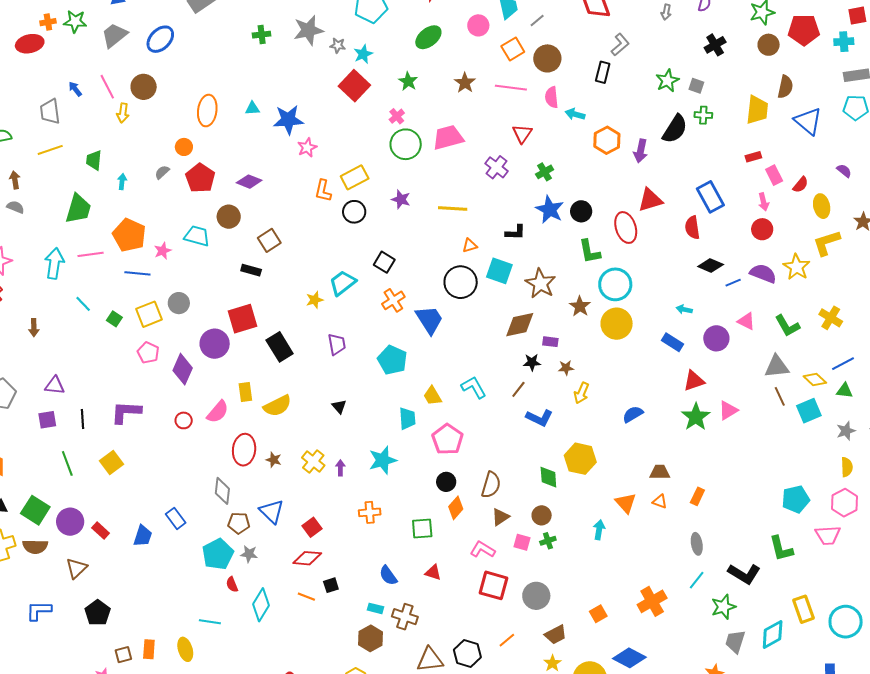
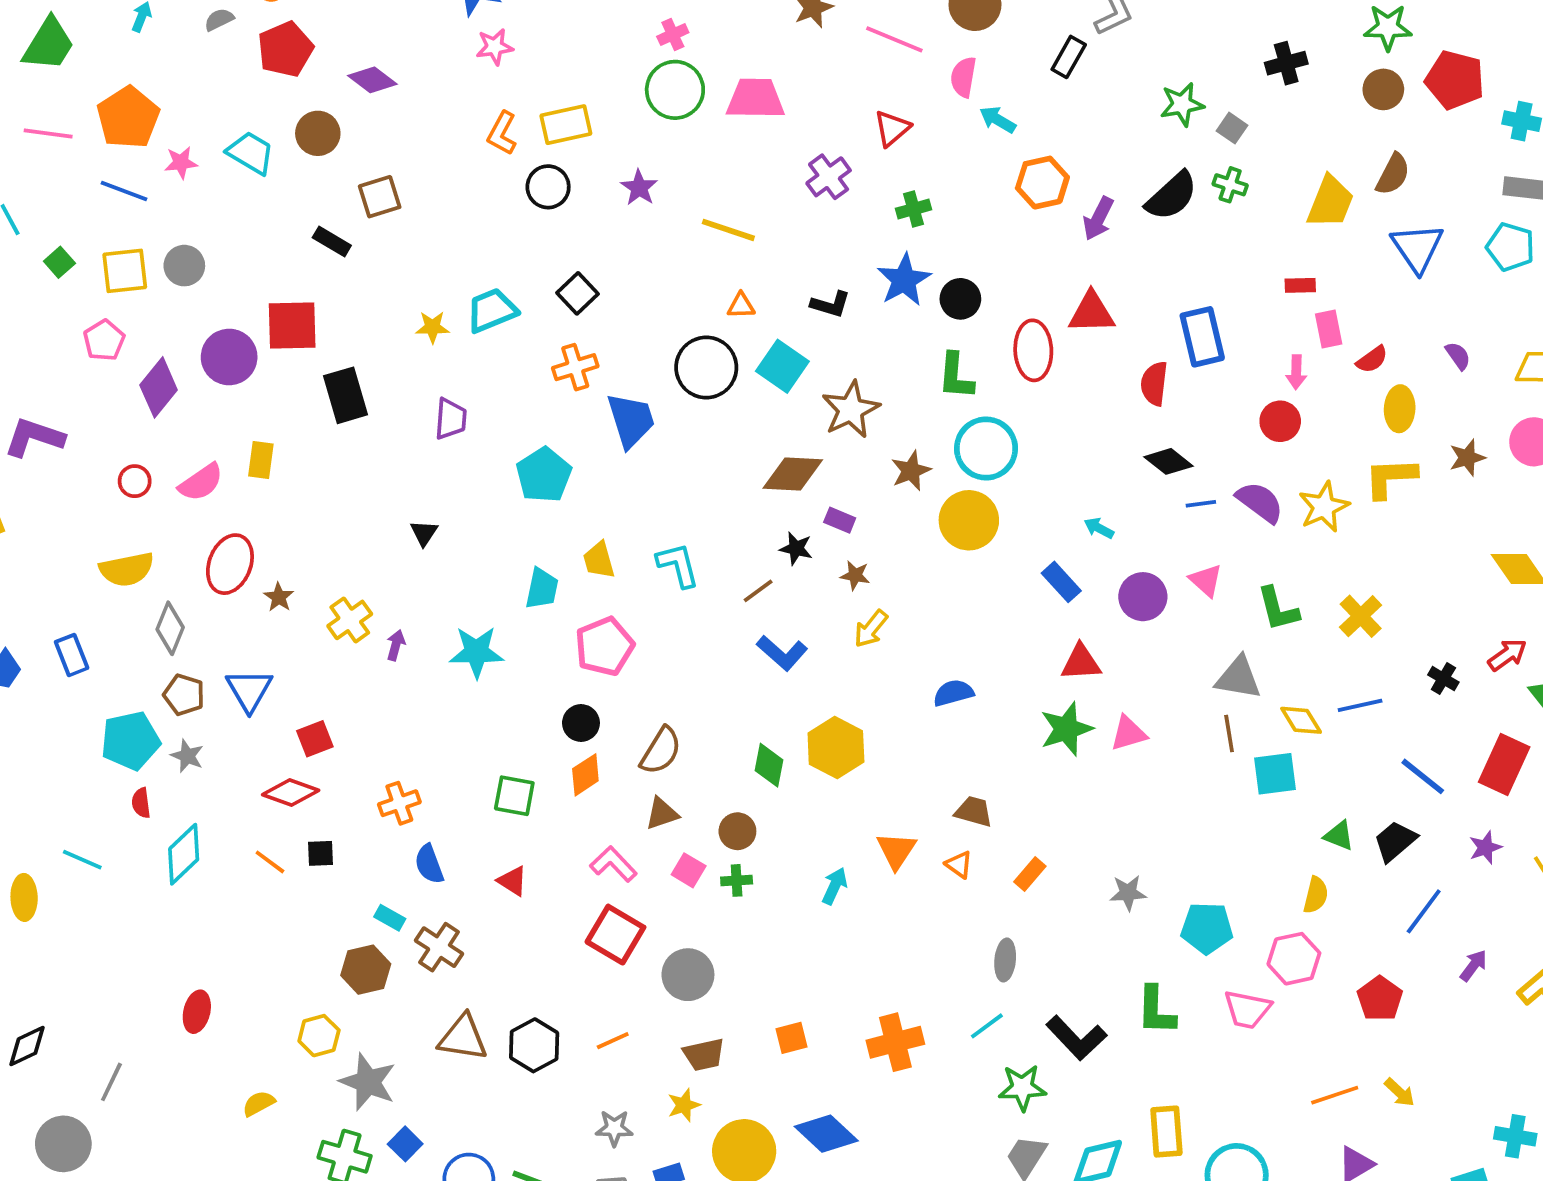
green triangle: (845, 391) -> (1339, 836), moved
yellow semicircle: (277, 406) -> (127, 569), moved
gray star: (846, 431) -> (1128, 893), moved
orange cross: (370, 512) -> (399, 803), moved, turned -30

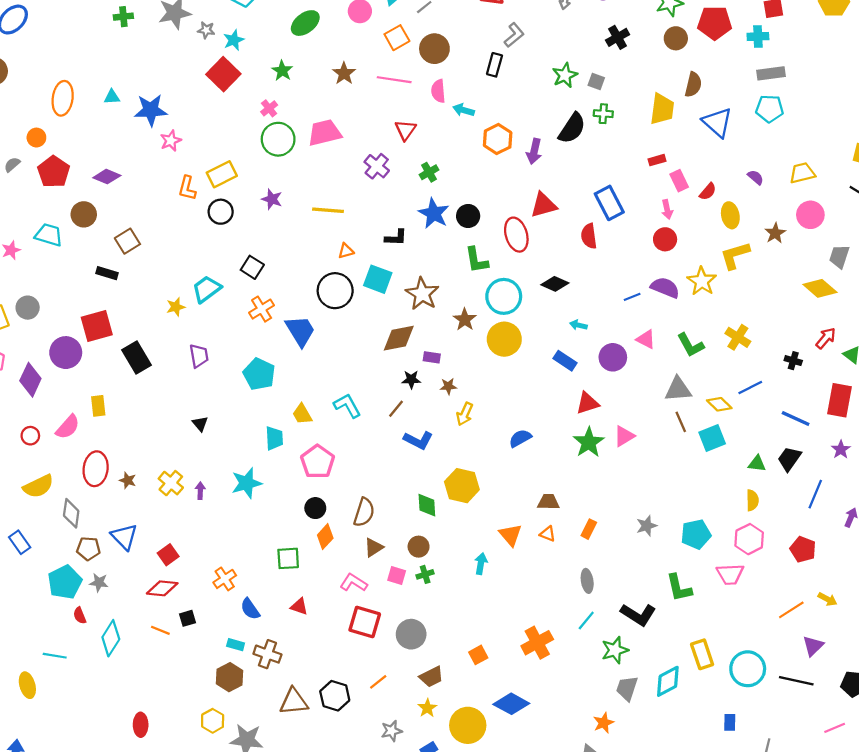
black diamond: (1168, 461) -> (555, 284), moved

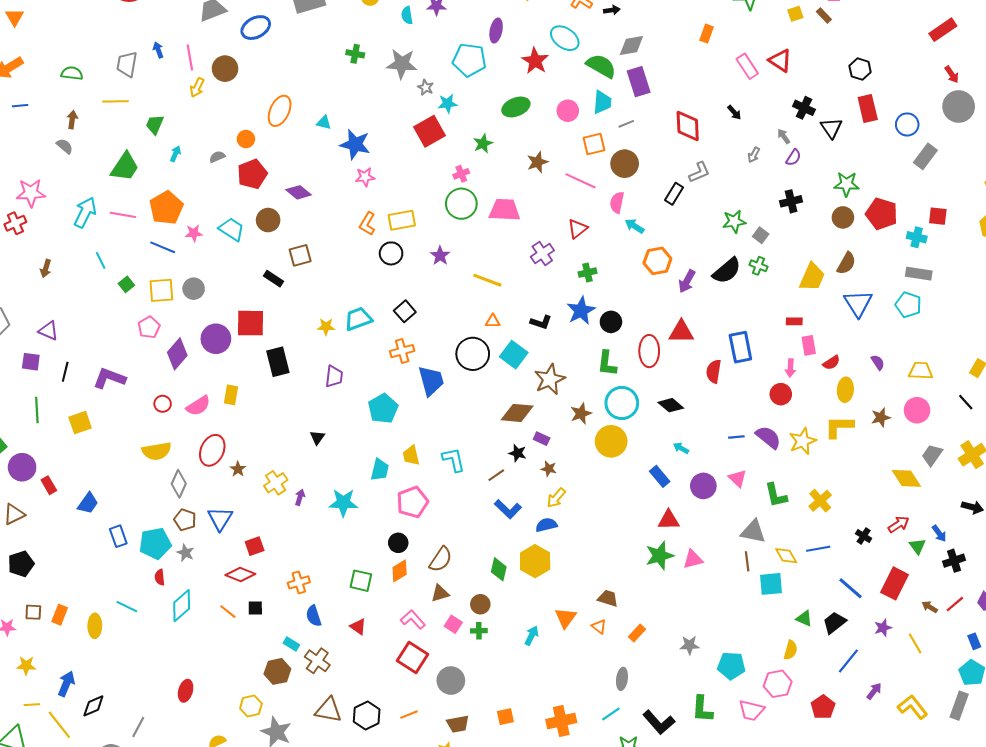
blue semicircle: (520, 438) -> (546, 525), moved
blue rectangle: (20, 542) -> (118, 536), moved

